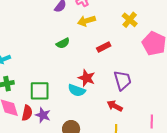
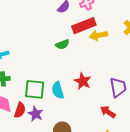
yellow arrow: (86, 21) -> (98, 35), moved
red rectangle: (104, 47) -> (84, 26), moved, size x1.6
cyan semicircle: (77, 90) -> (58, 90), moved, turned 48

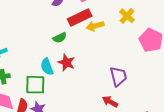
red star: (83, 81) -> (66, 62), moved
cyan semicircle: (58, 90) -> (47, 67), moved

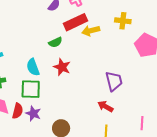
yellow cross: (127, 16) -> (123, 21), turned -35
cyan semicircle: (47, 67) -> (33, 67), moved

